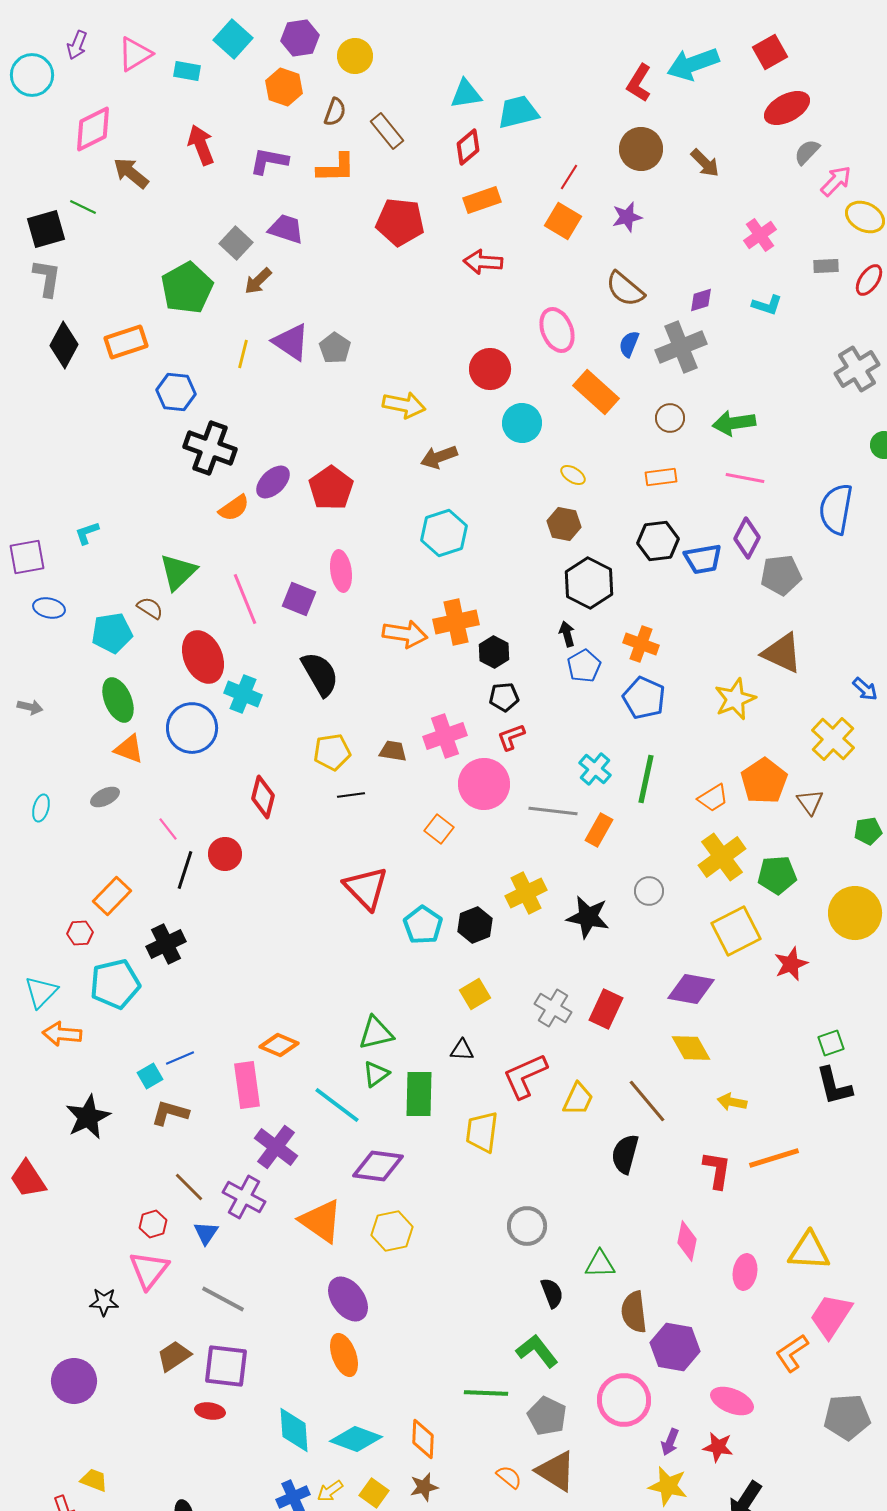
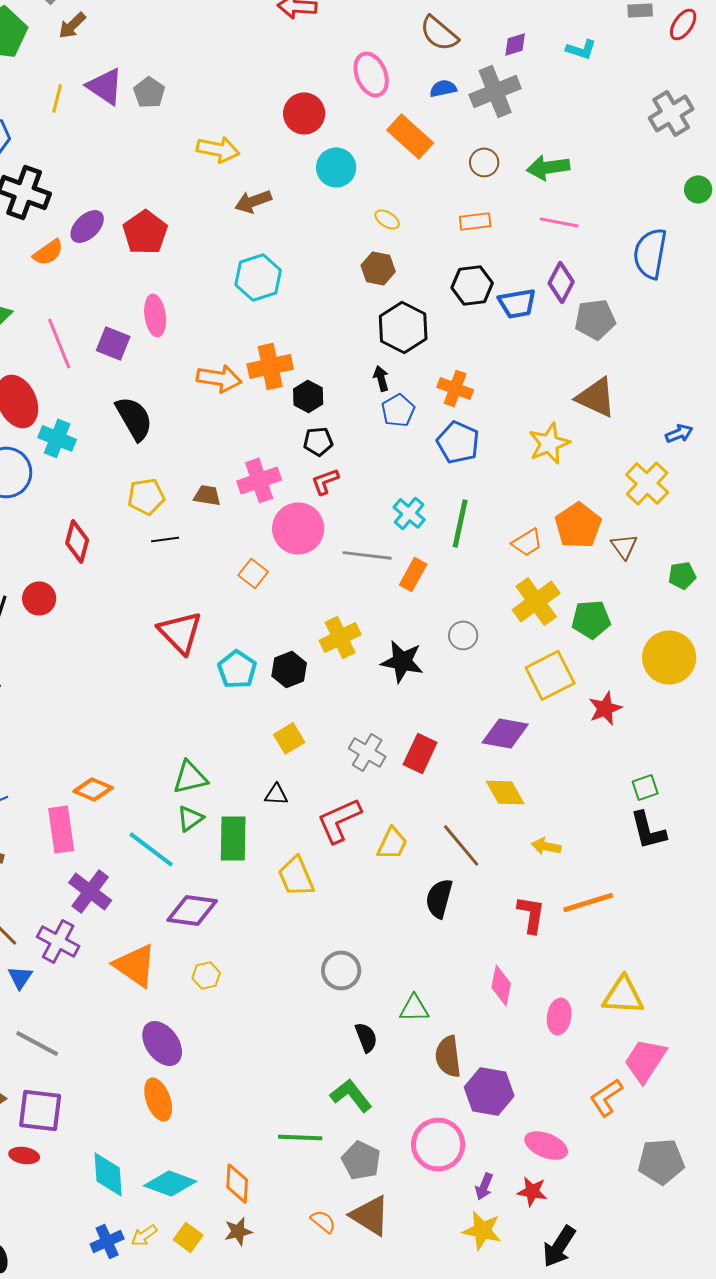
blue semicircle: (629, 344) -> (443, 88), turned 56
blue arrow: (865, 689) -> (679, 433), turned -64
yellow trapezoid: (482, 1132) -> (296, 876), turned -30
yellow hexagon: (392, 1231) -> (206, 975), size x0.7

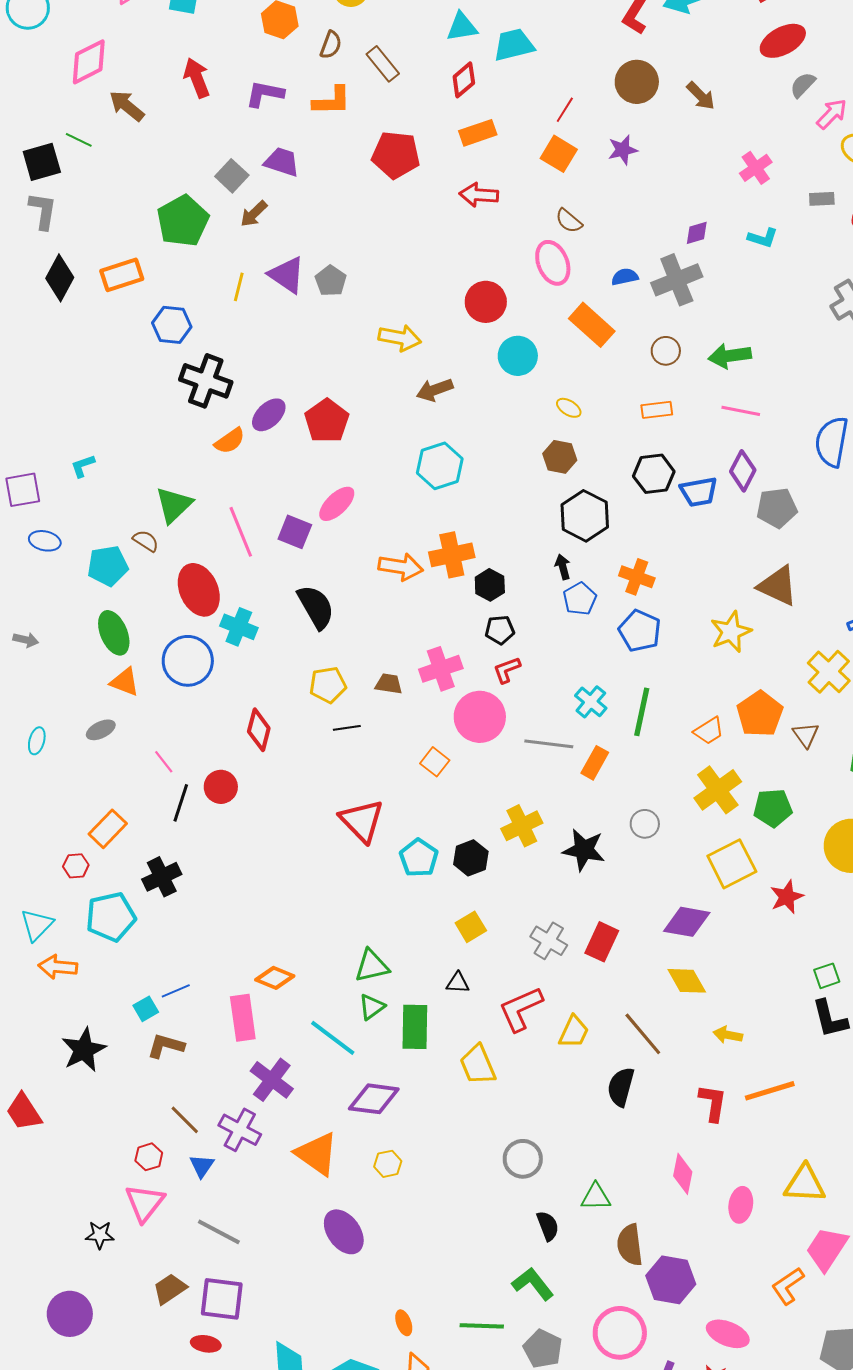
brown semicircle: (439, 33) -> (569, 221), moved, size x0.7
pink ellipse: (155, 315) -> (337, 504), turned 54
orange ellipse: (158, 1099) -> (404, 1323), moved, size x0.6

